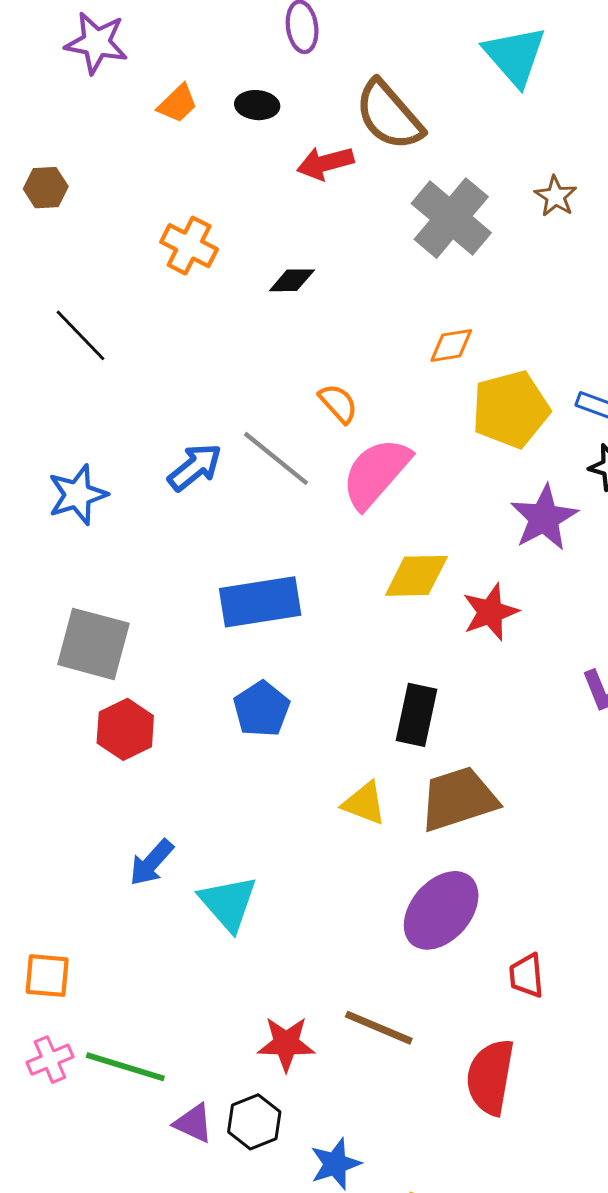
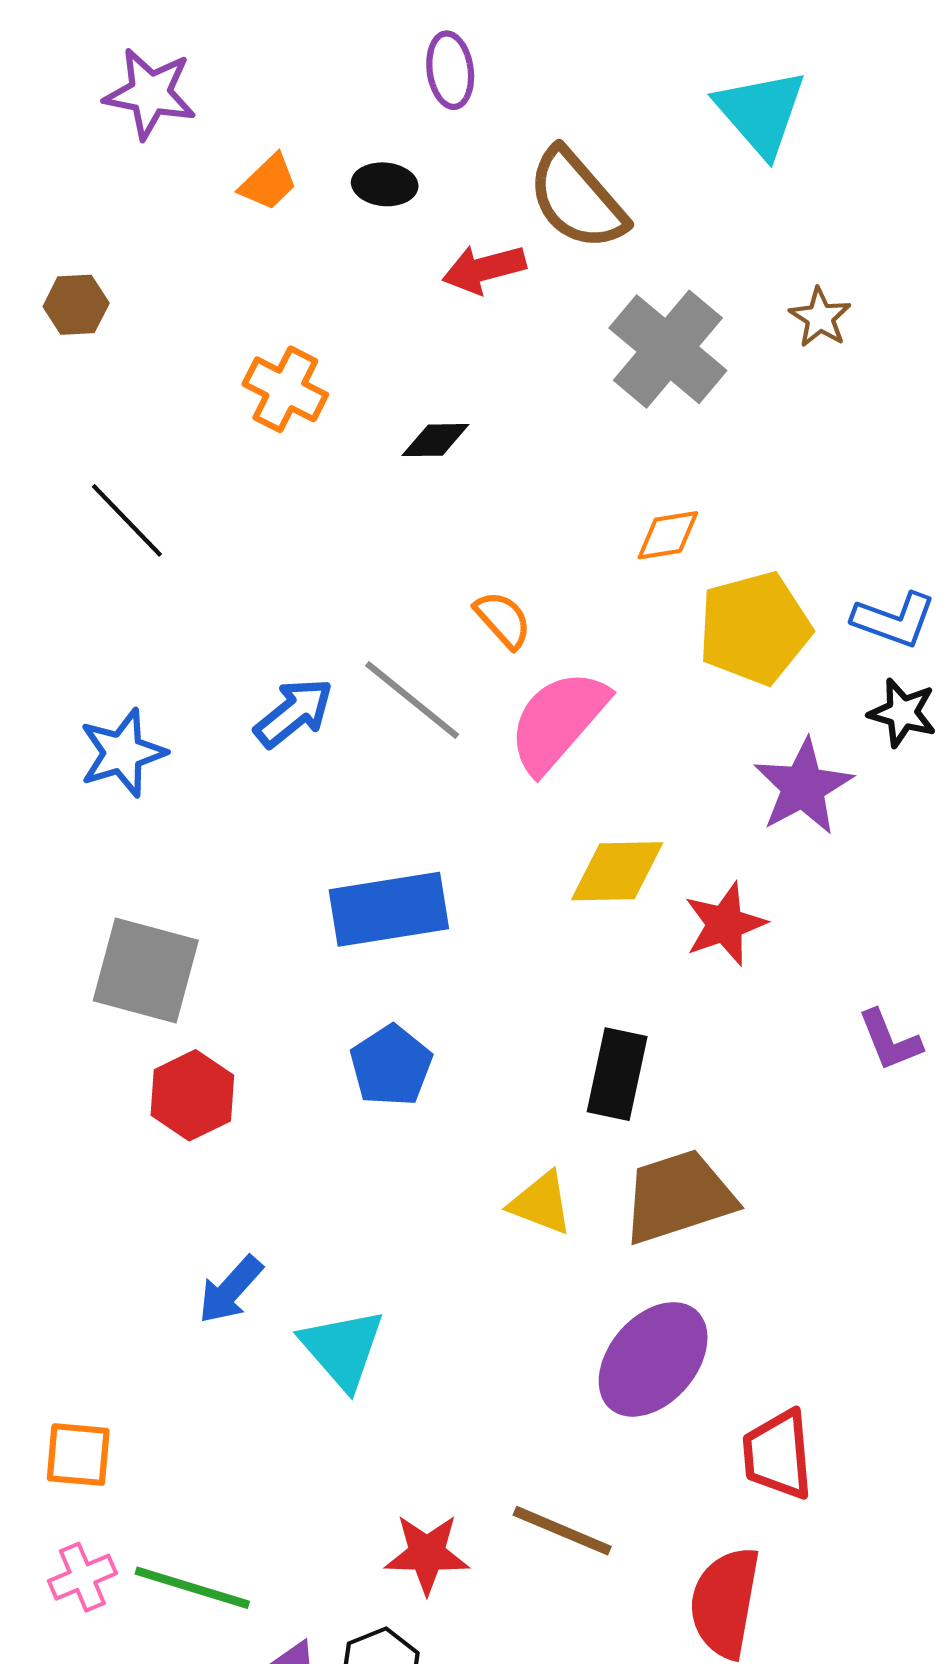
red trapezoid: (527, 976) -> (778, 1455), size x1.4

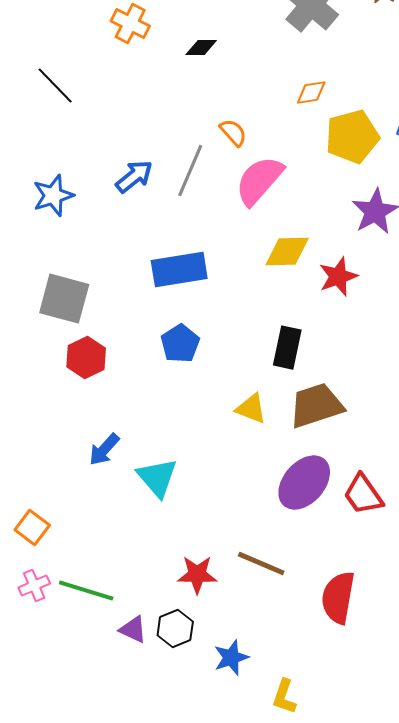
gray line: (412, 700) -> (190, 171), turned 74
orange square: (78, 1455) -> (32, 528), turned 32
red trapezoid: (778, 1455) -> (363, 495), moved, turned -30

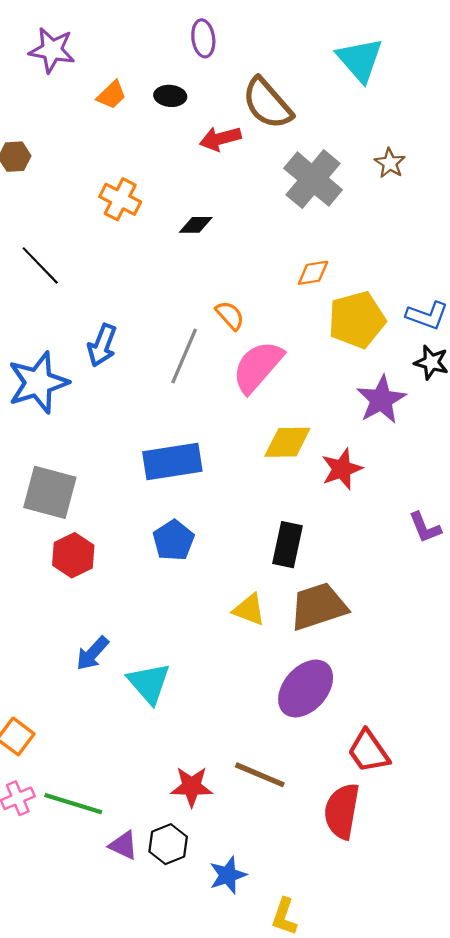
blue arrow: (134, 177) -> (102, 345), moved, turned 150
blue star: (53, 196) -> (38, 383), size x1.4
red trapezoid: (363, 495) -> (368, 751), moved

